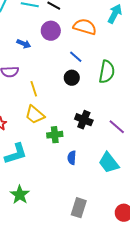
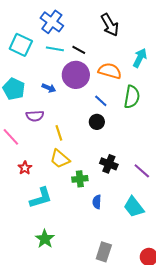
purple circle: (51, 31) -> (76, 75), size x1.4
green semicircle: (107, 72) -> (132, 97), moved

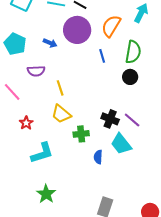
orange semicircle: (110, 71) -> (111, 26), turned -75
blue line: (101, 101) -> (102, 56), turned 32
black circle: (97, 122) -> (130, 77), moved
purple line: (142, 171) -> (132, 120), moved
cyan trapezoid: (134, 207) -> (121, 144), moved

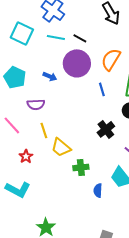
yellow line: (60, 88) -> (44, 130), moved
black cross: (110, 119) -> (106, 129), moved, turned 30
cyan L-shape: (42, 153) -> (18, 189), moved, turned 45

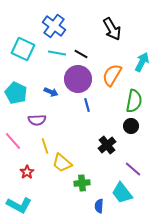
blue line: (102, 89) -> (87, 105), moved

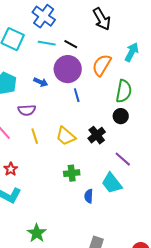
yellow trapezoid: (62, 163) -> (66, 136), moved
red star: (27, 172) -> (11, 169), moved

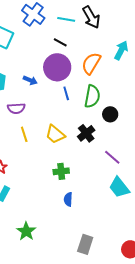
cyan line: (47, 43) -> (66, 19), moved
green semicircle: (124, 91) -> (92, 96), moved
cyan trapezoid: (112, 183) -> (119, 187), moved
blue semicircle: (89, 196) -> (68, 199), moved

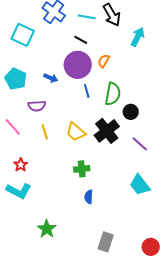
cyan arrow: (121, 50) -> (138, 37), moved
orange semicircle: (91, 63) -> (104, 61), moved, size x0.6
black cross: (86, 133) -> (107, 131), size x1.4
purple line: (112, 157) -> (140, 144), moved

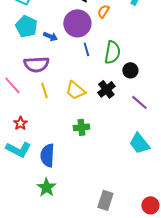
orange semicircle: (104, 61) -> (103, 11), moved
cyan pentagon: (16, 79) -> (26, 26), moved
purple semicircle: (37, 106) -> (36, 64), size x1.4
black cross: (107, 131) -> (106, 89), size x0.7
blue semicircle: (89, 197) -> (47, 155), moved, size x1.6

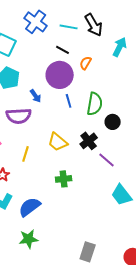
blue arrow: (50, 36) -> (36, 96), moved, turned 32
yellow line: (44, 90) -> (26, 154), moved, turned 35
purple line: (139, 102) -> (107, 160), moved
blue semicircle: (47, 155) -> (30, 207), turned 50
green star: (46, 187) -> (29, 239), turned 30

